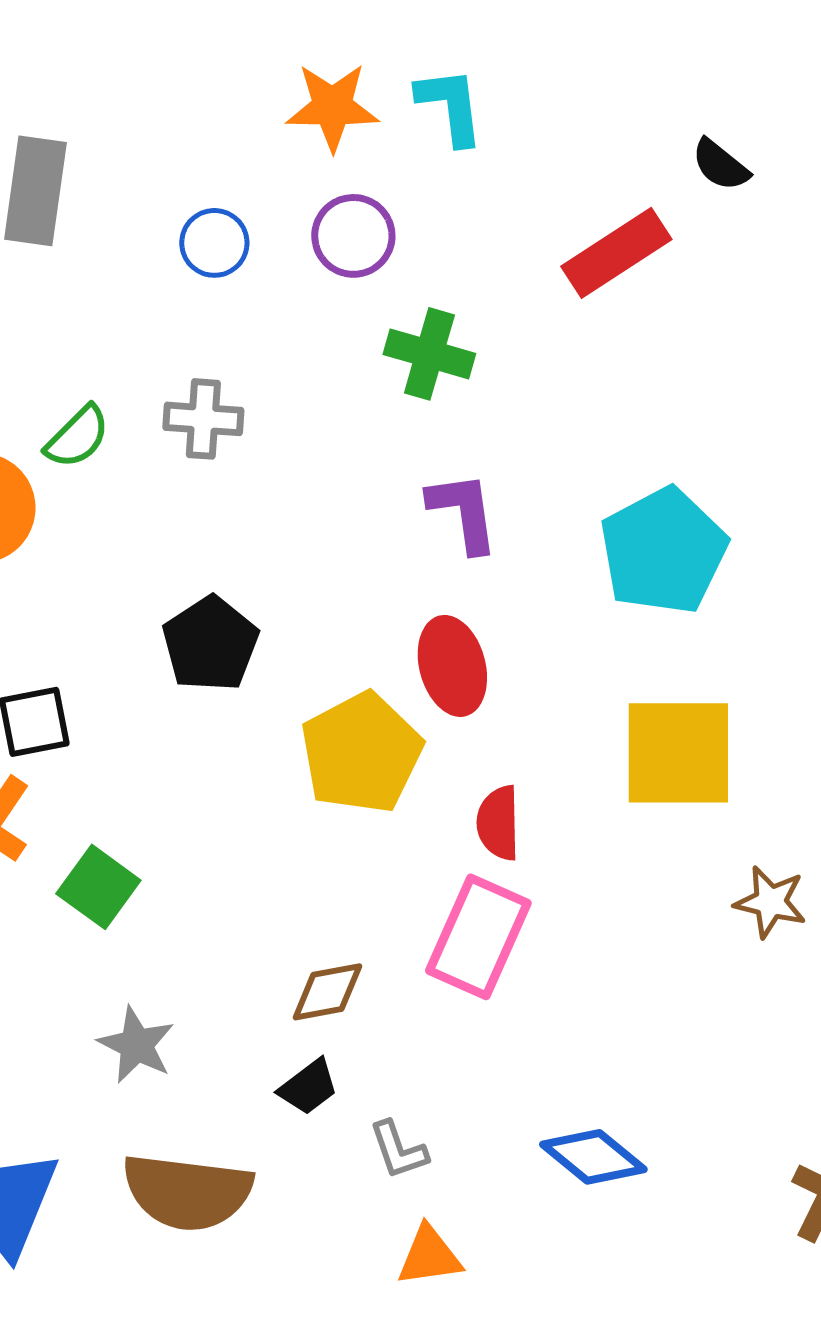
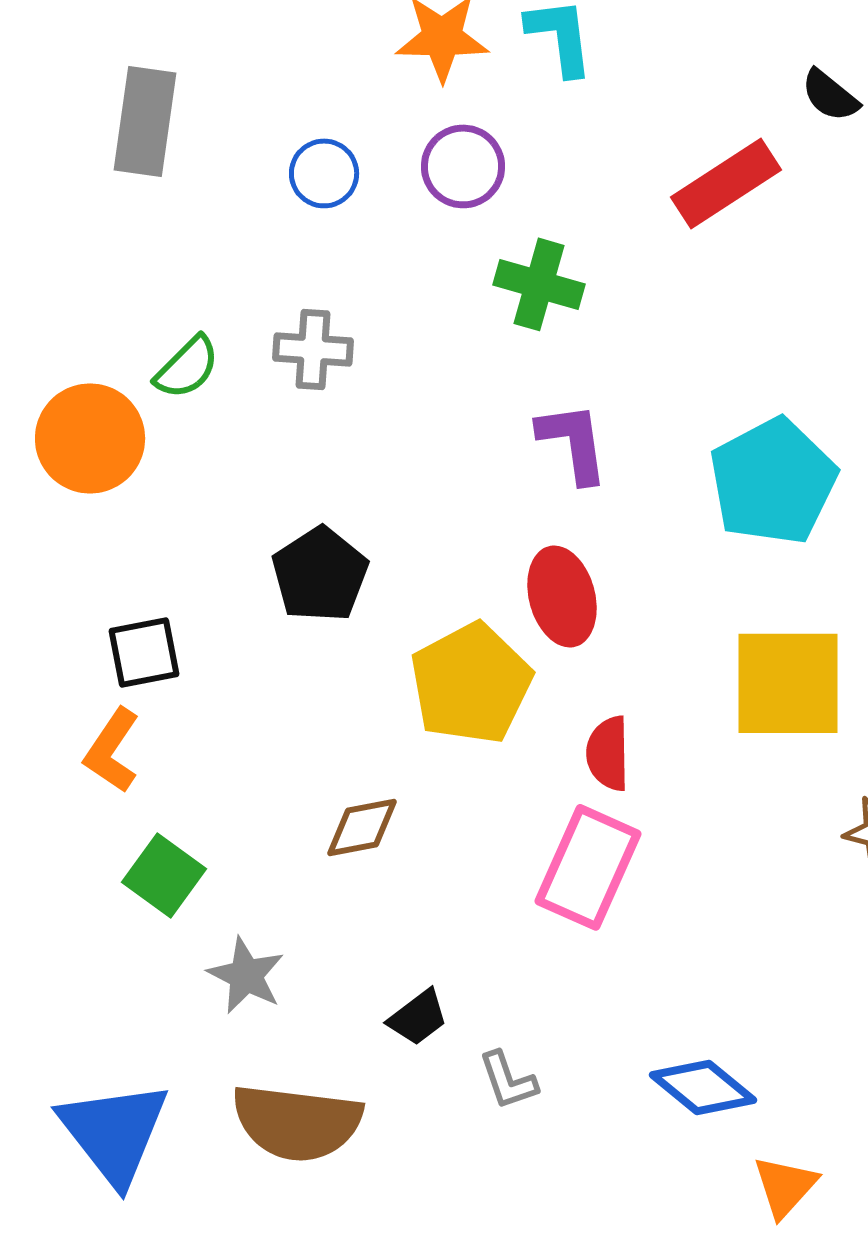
green square: (98, 887) -> (164, 875), moved
brown diamond: (327, 992) -> (362, 827), moved
orange triangle: (429, 1256) -> (785, 1186), moved, turned -40

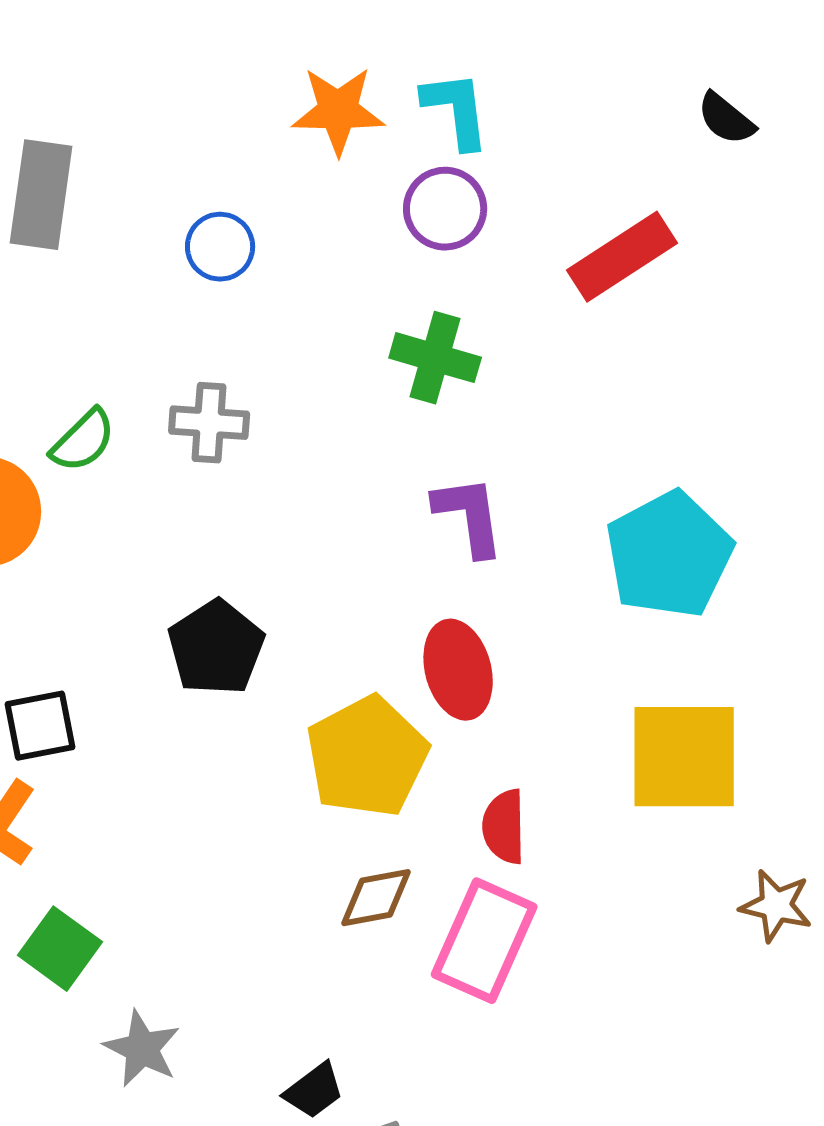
black semicircle: (830, 95) -> (726, 119), moved
purple circle: (463, 166) -> (445, 209), moved
brown diamond: (362, 827) -> (376, 898), moved

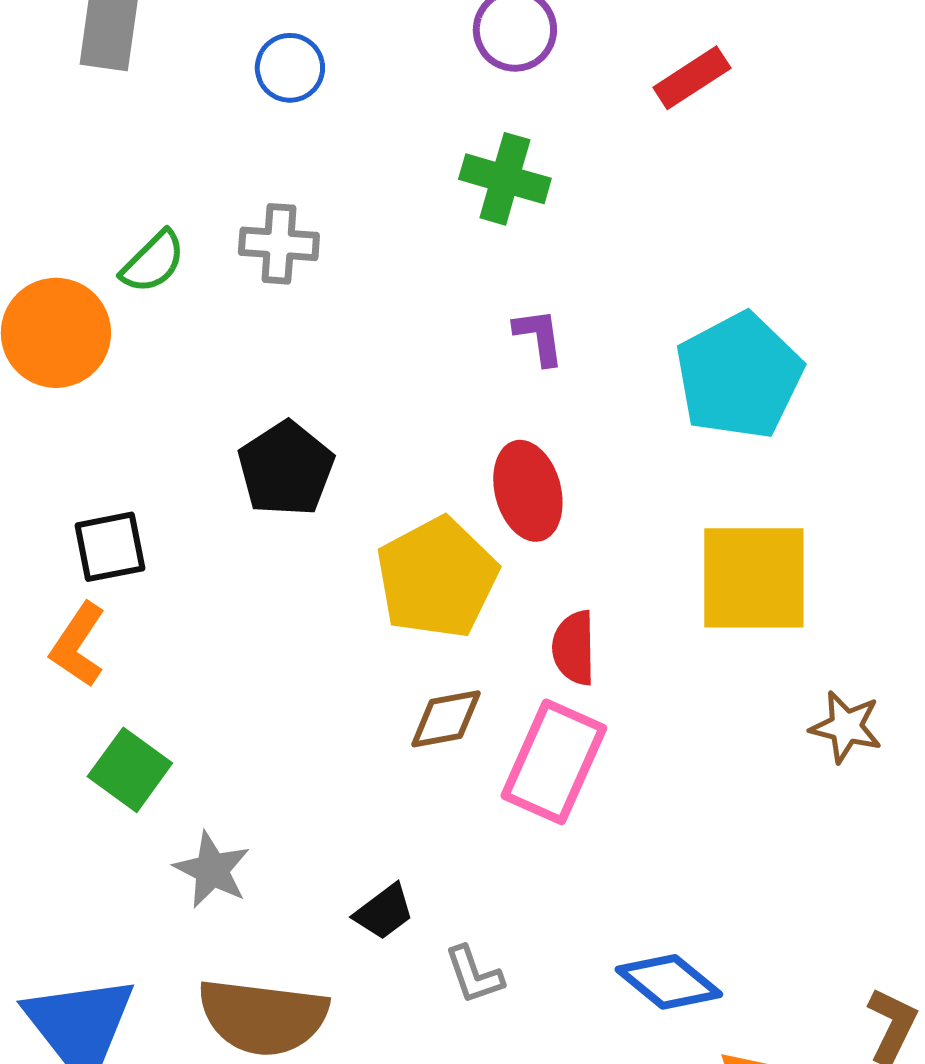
red rectangle: (622, 257) -> (692, 78), size x0.7
purple L-shape: (469, 516) -> (539, 337), size x0.7

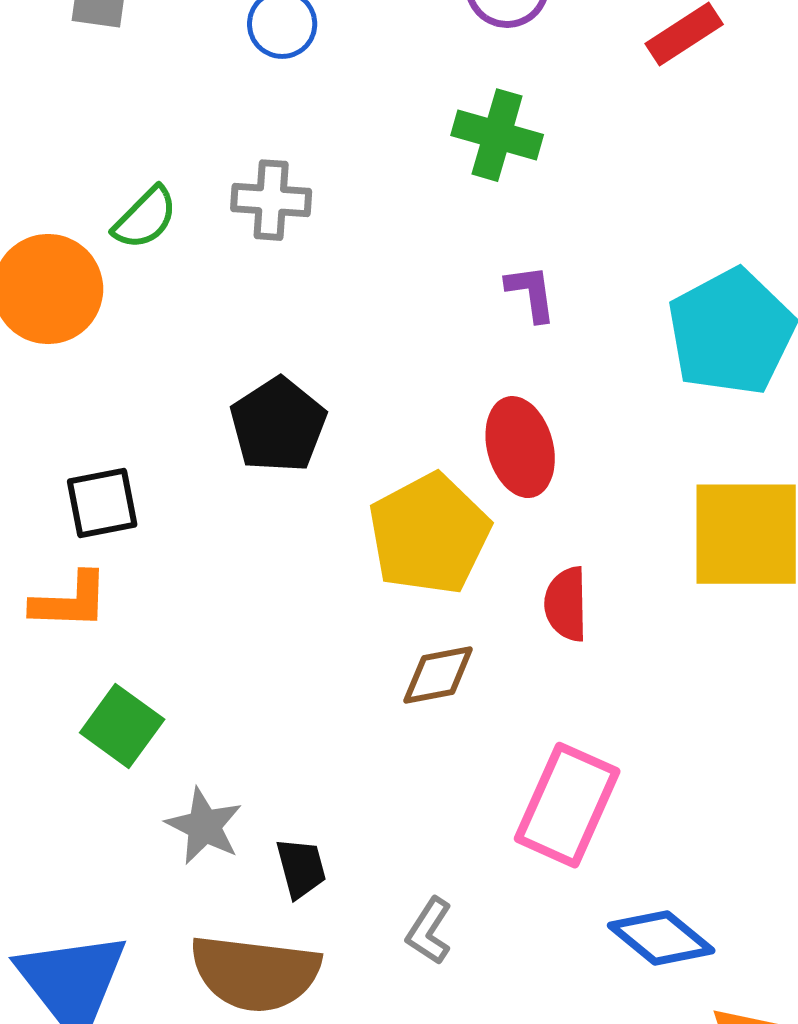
orange L-shape: (78, 645) -> (70, 601), turned -122
pink rectangle: (554, 762) -> (567, 805), moved
black trapezoid: (384, 912) -> (301, 868), moved, turned -68
gray L-shape: (474, 975) -> (429, 931), moved, turned 52

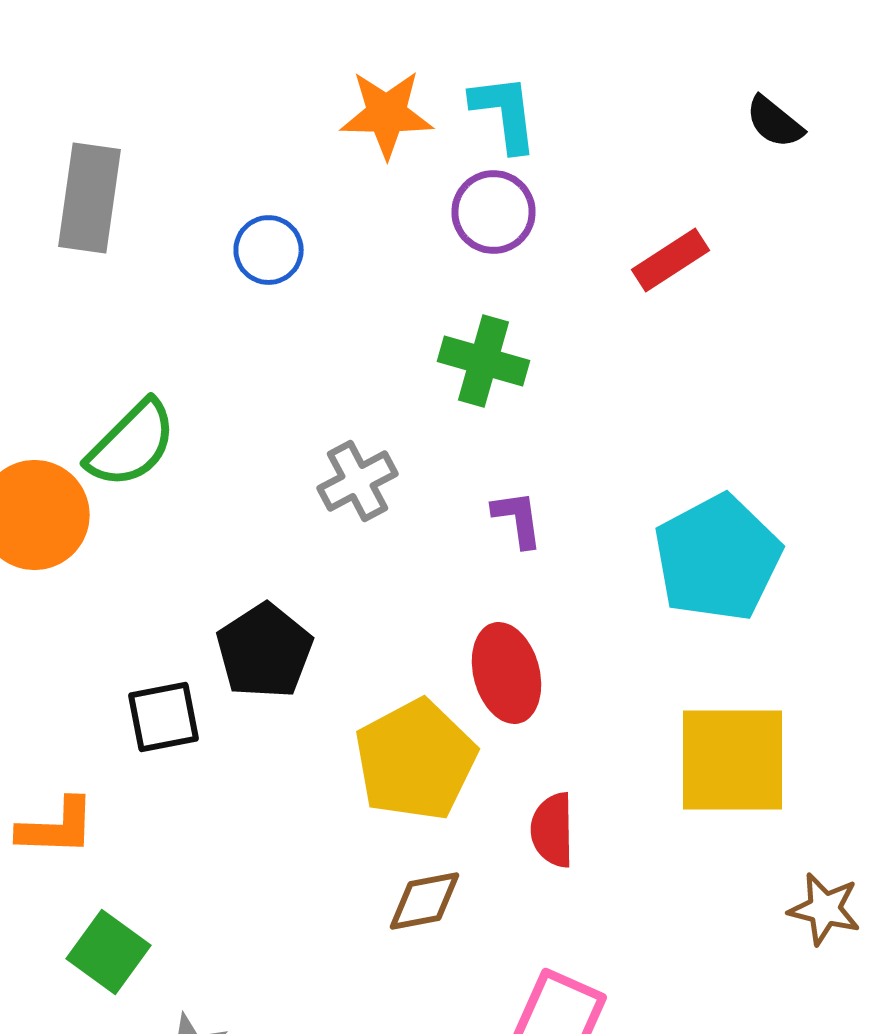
gray cross: (271, 200) -> (358, 481), moved, turned -32
green semicircle: (145, 218) -> (132, 444), size x1.4
black square: (102, 503) -> (164, 717), moved

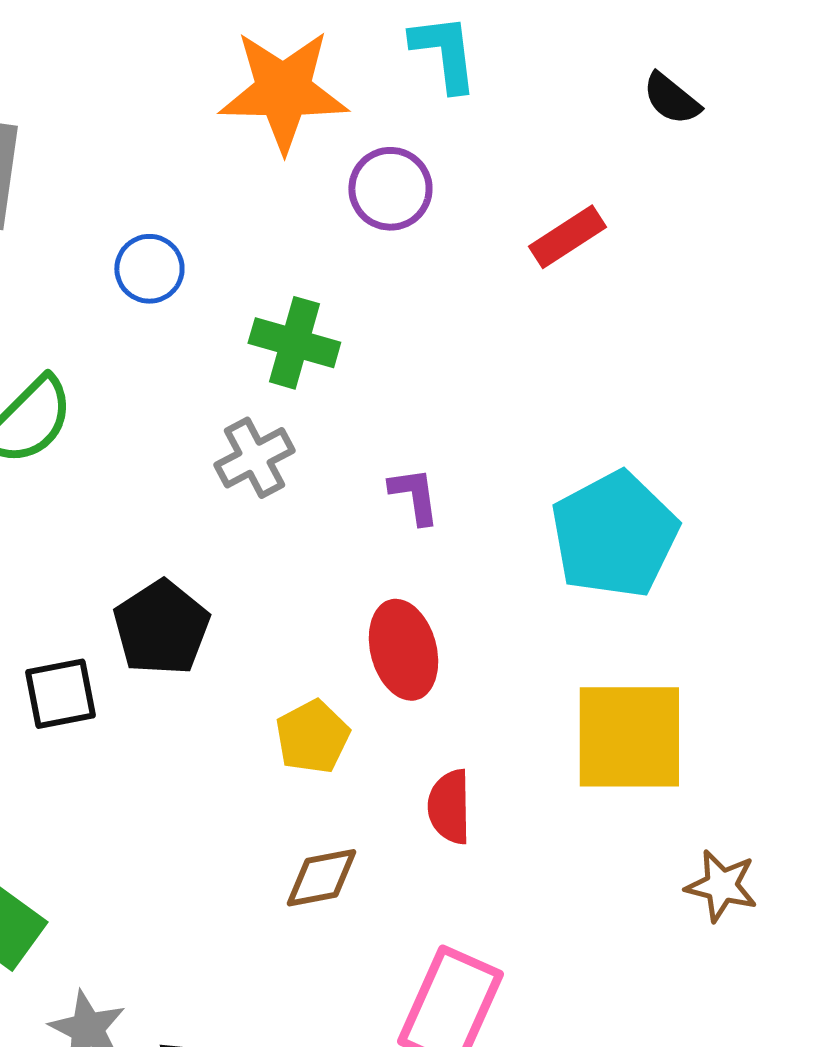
cyan L-shape: (504, 113) -> (444, 53), moved
orange star: (386, 114) -> (283, 91), size x1.4
blue circle: (268, 250) -> (149, 269), moved
green cross: (484, 361) -> (294, 343), moved
yellow pentagon: (416, 760) -> (312, 737), size x0.6

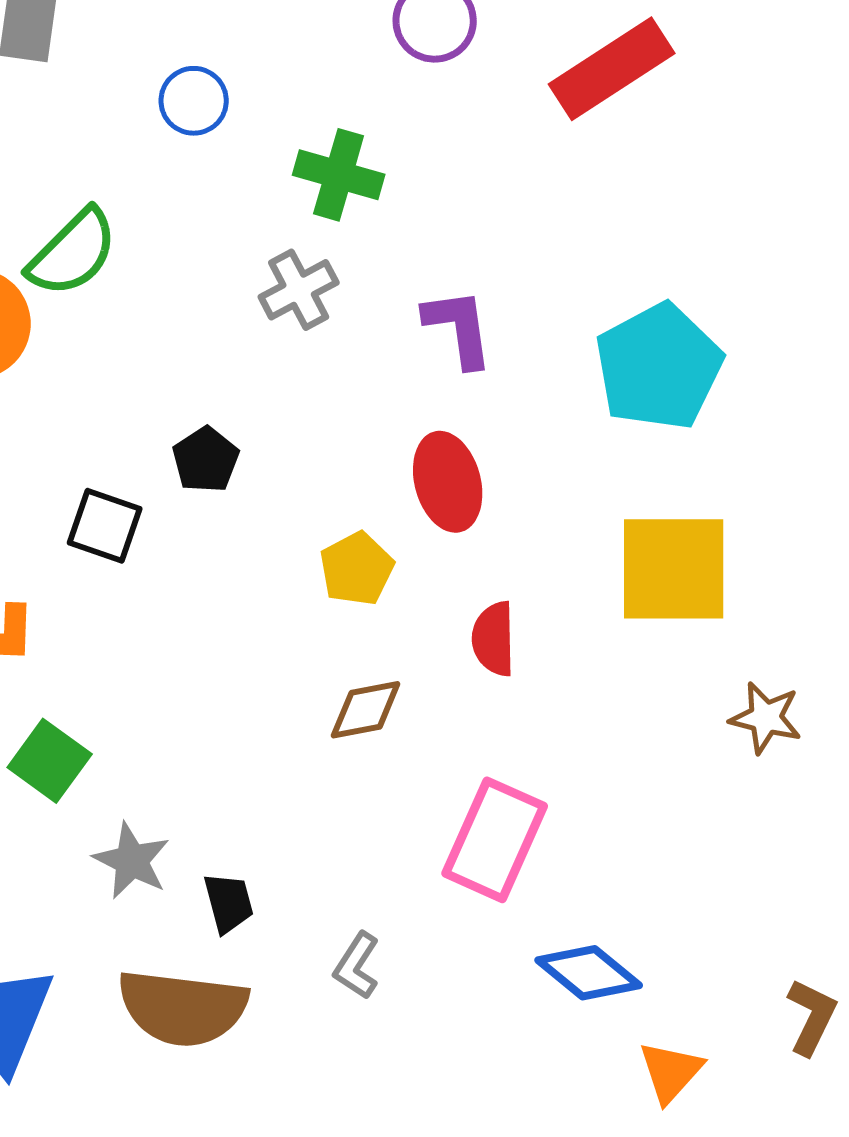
red rectangle: (567, 237) -> (612, 69), size x1.6
purple L-shape: (414, 496) -> (459, 328), size x1.4
black pentagon: (161, 628) -> (206, 460), size x0.7
black square: (60, 694) -> (105, 526), turned 30

